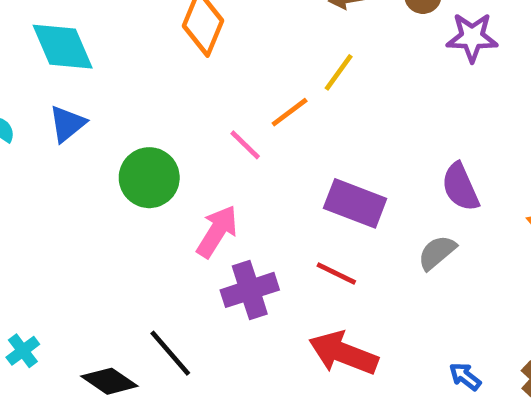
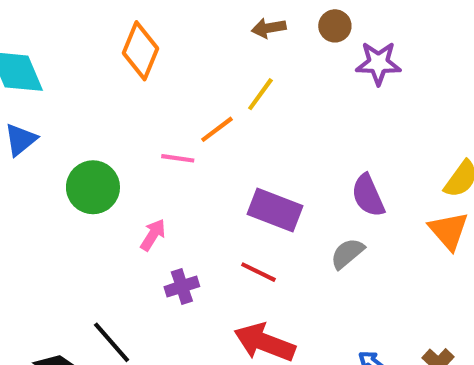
pink line: (245, 145) -> (178, 158), turned -36
pink arrow: (217, 231) -> (153, 235), size x0.7
purple cross: (250, 290) -> (182, 287), size x0.7

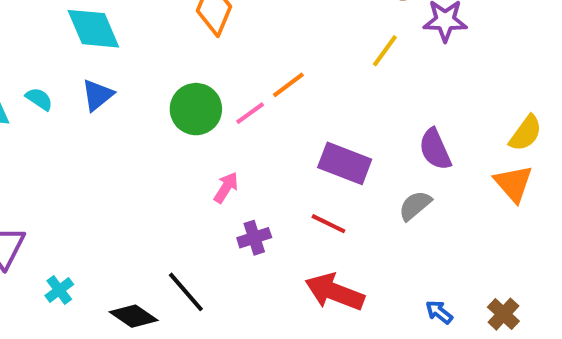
yellow line: (260, 94) -> (385, 51), moved
pink line: (178, 158) -> (250, 113), turned -44
green circle: (93, 187) -> (196, 109), moved

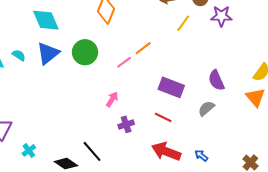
yellow line: (385, 51) -> (183, 23), moved
blue triangle: (97, 95) -> (48, 53), size x1.4
green circle: (196, 109) -> (85, 52), moved
blue arrow: (439, 312) -> (201, 155), moved

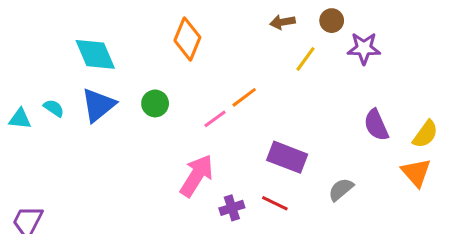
green circle: (85, 52) -> (155, 103), size x0.7
purple semicircle: (216, 80) -> (376, 125), moved
pink arrow: (112, 99) -> (197, 176), size x1.8
purple cross: (126, 124) -> (232, 208), moved

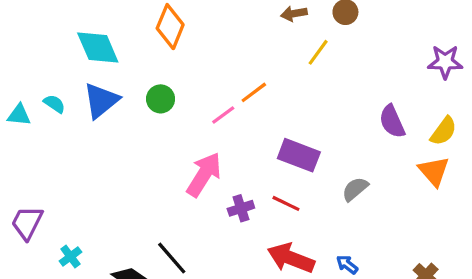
orange diamond: (187, 39) -> (170, 27), moved
purple star: (364, 48) -> (445, 62), moved

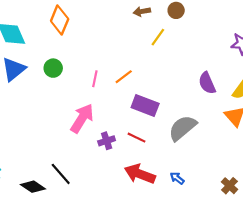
orange line: (254, 92) -> (124, 77), moved
pink line: (223, 115) -> (95, 79), turned -42
gray semicircle: (355, 189) -> (182, 128), size x1.6

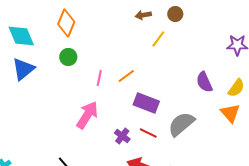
green circle: (53, 68) -> (68, 57), moved
red line: (137, 138) -> (148, 133), moved
purple cross: (107, 141) -> (122, 136), moved, turned -35

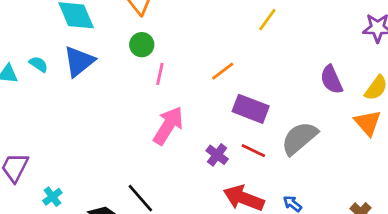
pink line: (99, 78) -> (160, 74), moved

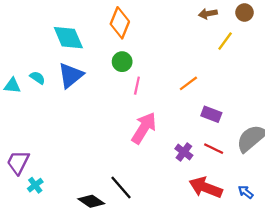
purple rectangle: (251, 109) -> (211, 114), size x0.7
cyan cross: (52, 197) -> (35, 185), moved

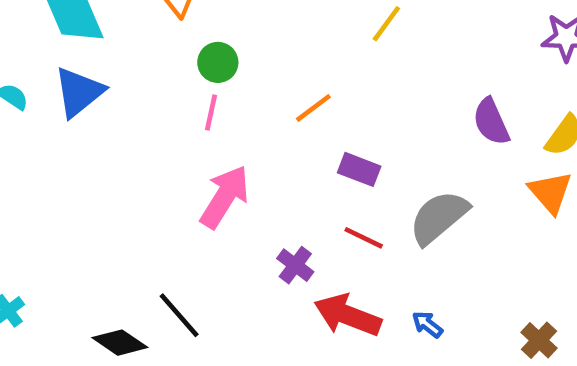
green circle: (122, 62) -> (218, 62), moved
purple cross: (184, 152) -> (295, 265), moved

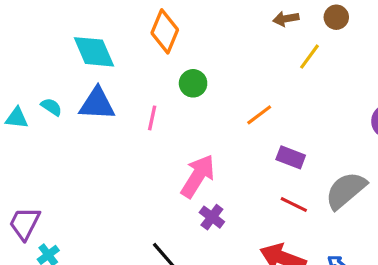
blue triangle: (79, 92) -> (97, 104), turned 42
pink line: (211, 113) -> (152, 118), moved
purple cross: (295, 265) -> (212, 217), moved

